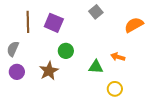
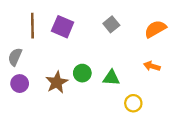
gray square: (96, 12) -> (111, 24), moved
green circle: (66, 51) -> (82, 73), moved
orange arrow: (118, 57) -> (152, 66), moved

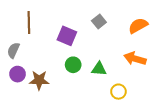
purple square: (63, 27) -> (67, 36), moved
orange arrow: (152, 66) -> (135, 59), size x1.5
brown star: (57, 82) -> (39, 80), moved, turned 30

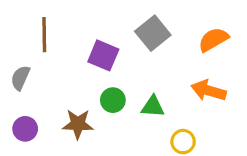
gray square: (99, 22) -> (153, 33), size x1.5
purple circle: (18, 74) -> (25, 129), moved
brown star: (39, 80) -> (78, 124), moved

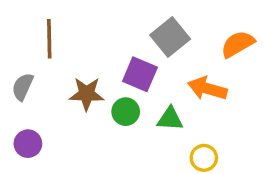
purple square: (103, 55) -> (140, 74), moved
orange arrow: (209, 91) -> (207, 89), moved
brown star: (78, 124) -> (87, 94), moved

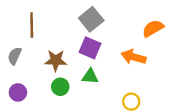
gray square: (170, 37) -> (91, 19), moved
green circle: (126, 112) -> (60, 87), moved
green triangle: (170, 119) -> (90, 76), moved

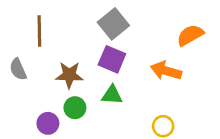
gray semicircle: (15, 56) -> (18, 69), turned -48
purple circle: (18, 92) -> (48, 123), moved

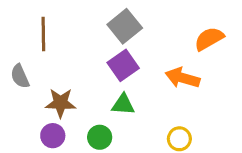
purple square: (112, 59) -> (123, 65), turned 32
brown star: (69, 75) -> (61, 103), moved
green circle: (75, 108) -> (100, 137), moved

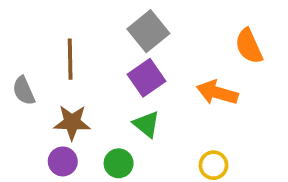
brown line: (43, 34) -> (70, 59), moved
orange semicircle: (209, 39) -> (249, 46), turned -84
green triangle: (123, 104) -> (146, 124), turned 35

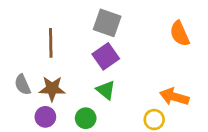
gray square: (148, 31) -> (107, 23), turned -32
gray semicircle: (24, 91) -> (23, 85), moved
orange arrow: (217, 93) -> (174, 97), moved

